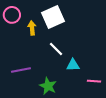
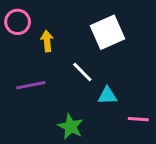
white square: (53, 17) -> (107, 32), moved
purple line: (21, 70) -> (31, 85), moved

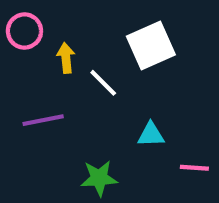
white line: (82, 72) -> (103, 83), moved
green star: (71, 126) -> (99, 178), turned -30

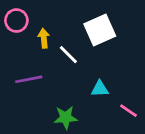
pink line: (194, 168) -> (128, 111), turned 30

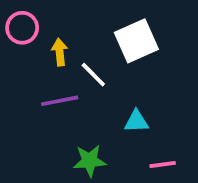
purple line: (29, 79) -> (60, 101), moved
pink line: (128, 111) -> (163, 165), moved, turned -42

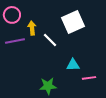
purple line: (60, 101) -> (15, 41), moved
pink line: (163, 165) -> (89, 78), moved

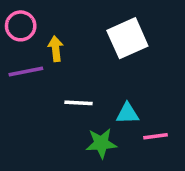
white line: (50, 40) -> (78, 103), moved, turned -42
green star: (48, 86) -> (101, 143), moved

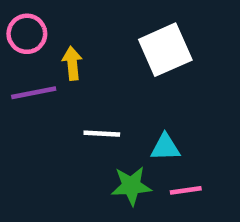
pink line: (155, 136) -> (186, 190), moved

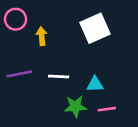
purple line: (34, 93) -> (19, 74), moved

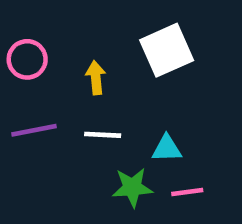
pink circle: (16, 19) -> (27, 59), moved
yellow arrow: (42, 36) -> (96, 78), moved

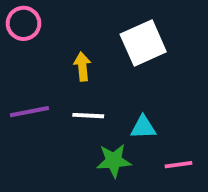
pink circle: (27, 59) -> (23, 23), moved
pink line: (187, 192) -> (178, 165), moved

